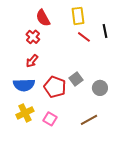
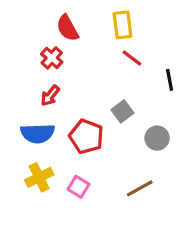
black line: (105, 31) -> (170, 80), moved
gray square: (76, 79) -> (122, 111), moved

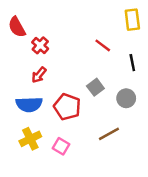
yellow rectangle: (122, 25) -> (132, 20), moved
red semicircle: (67, 28) -> (17, 27), moved
gray circle: (157, 138) -> (126, 98), moved
brown line: (140, 188) -> (109, 134), moved

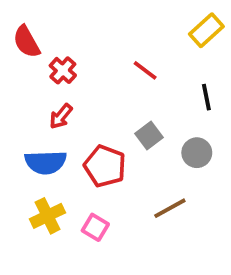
yellow rectangle: (132, 20) -> (206, 30), turned 55
red line: (103, 45) -> (145, 70), moved

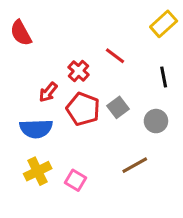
red cross: (63, 70) -> (79, 71), moved
red pentagon: (105, 166) -> (83, 109), moved

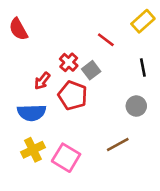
red line: (115, 56) -> (106, 40), moved
gray square: (118, 107) -> (91, 70), moved
pink square: (76, 180) -> (66, 158), size x1.5

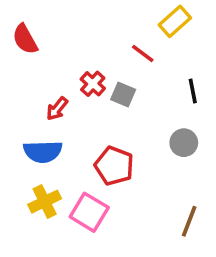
yellow rectangle: (143, 21) -> (175, 21), moved
gray square: (91, 70) -> (123, 94), turned -30
red pentagon: (73, 95) -> (114, 166), moved
brown line: (118, 144) -> (189, 221), moved, turned -40

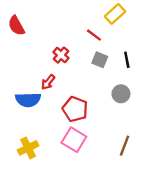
gray square: (123, 94) -> (100, 60), moved
red arrow: (57, 109) -> (48, 82), moved
yellow cross: (45, 202) -> (28, 148), moved
pink square: (89, 212) -> (74, 140), moved

